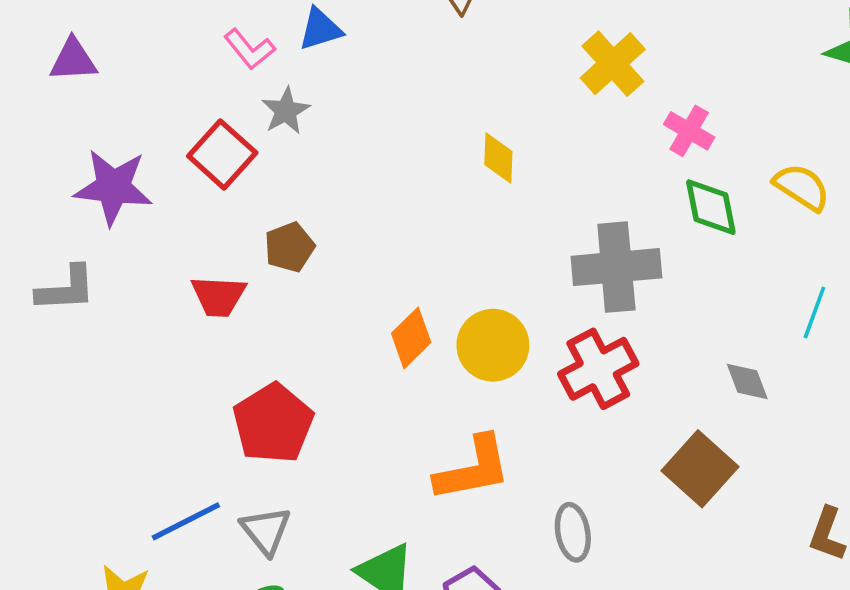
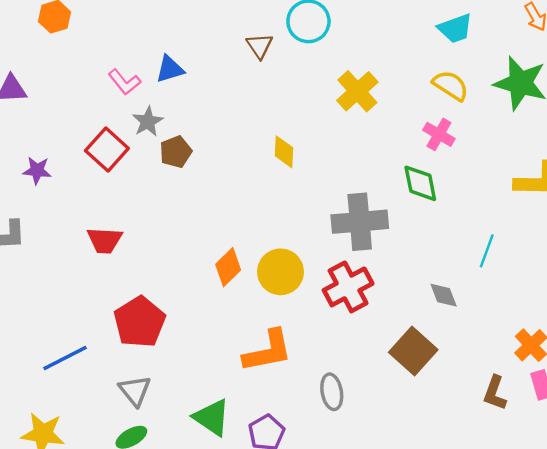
pink cross: (689, 131) -> (439, 134), moved
purple star: (113, 187) -> (37, 170), size x0.6
yellow semicircle: (802, 187) -> (451, 85), moved
brown pentagon: (289, 247) -> (176, 152), moved
blue line: (186, 521) -> (65, 358), moved

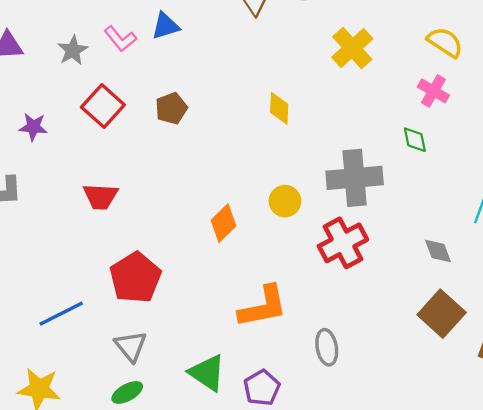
gray star: (148, 122) -> (73, 50), moved
green diamond: (420, 183) -> (415, 140), size x0.7
yellow circle: (281, 272) -> (285, 201), moved, size x0.7
brown square: (413, 351) -> (442, 314), moved

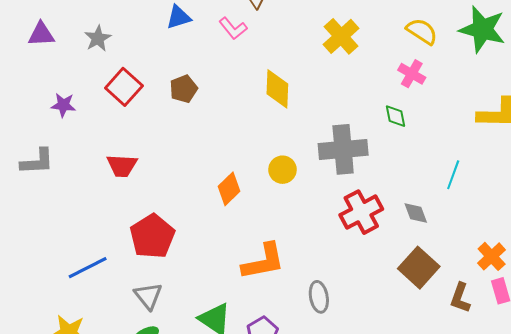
pink L-shape: (120, 39) -> (233, 28), moved
yellow diamond: (279, 108) -> (277, 89), size x1.4
red cross: (343, 243) -> (361, 212), moved

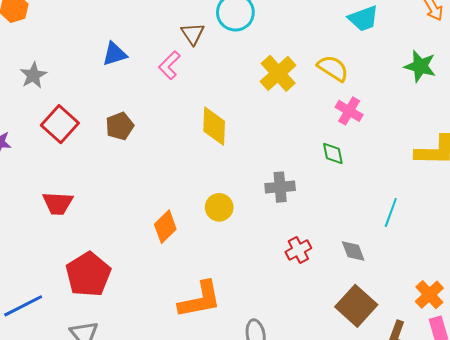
pink L-shape: (233, 28) -> (169, 65), turned 84
green star: (482, 29) -> (420, 66), size x0.7
yellow semicircle: (422, 31) -> (333, 68), moved
gray cross: (343, 149) -> (280, 187), size x0.6
red cross: (361, 212) -> (298, 250), size x0.6

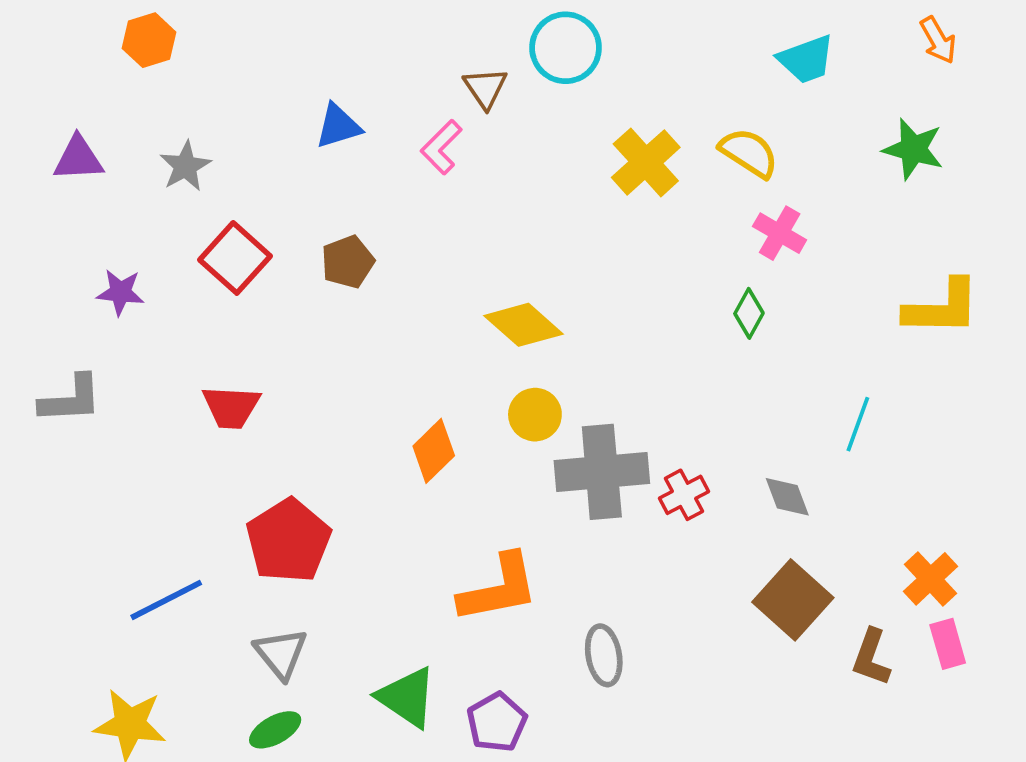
yellow diamond: (214, 126) -> (524, 325), moved, turned -51
green diamond: (333, 154) -> (749, 313), turned 40
gray cross: (280, 187) -> (602, 472), moved, size x1.6

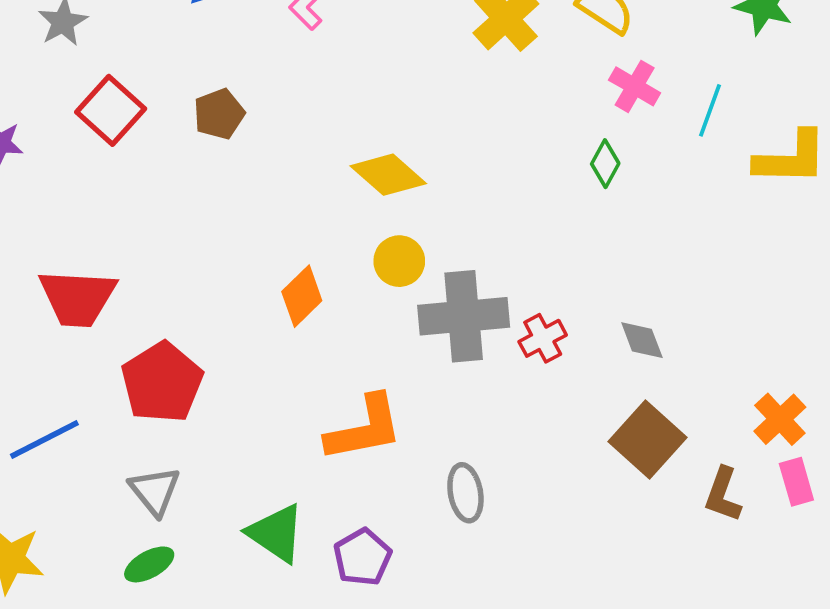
red trapezoid: (231, 407) -> (78, 298), moved, size x1.4
cyan line: (858, 424) -> (710, 110), moved

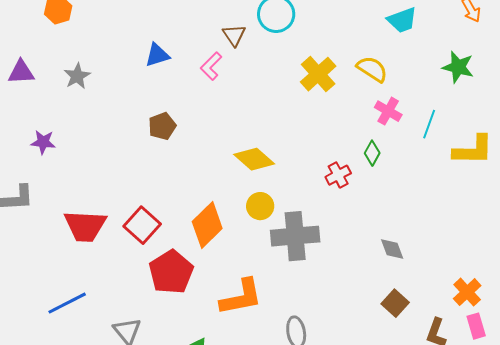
red square: (111, 110) -> (142, 225), moved
orange diamond: (302, 296) -> (207, 225), size x1.4
red cross: (543, 338) -> (338, 175), moved
red pentagon: (162, 382) -> (171, 272), moved
brown square: (647, 439) -> (395, 303), size x0.7

